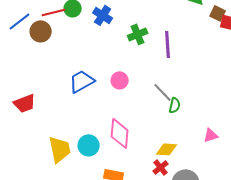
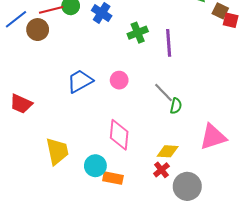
red trapezoid: (25, 103) -> (21, 104), turned 45
pink triangle: (211, 135) -> (213, 137), size x1.8
cyan circle: (89, 145) -> (95, 166), moved

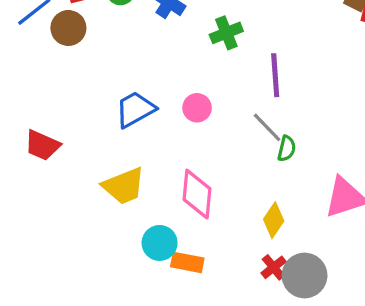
purple line: (169, 43) -> (275, 75), moved
yellow trapezoid: (57, 151) -> (124, 186), moved, turned 80
yellow diamond: (168, 151) -> (274, 220), turned -60
red cross: (161, 170) -> (274, 267), moved

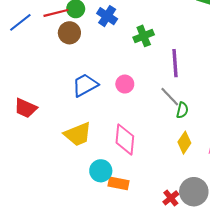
brown circle: (68, 28) -> (69, 33), moved
yellow diamond: (274, 220) -> (184, 143), moved
red cross: (274, 267) -> (171, 198), moved

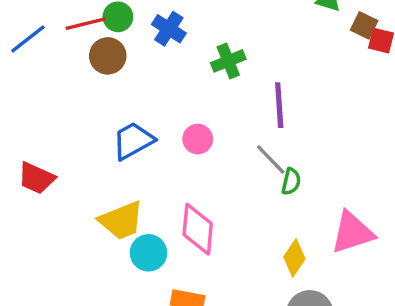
yellow diamond: (184, 143) -> (294, 258), moved
cyan circle: (101, 171) -> (148, 253), moved

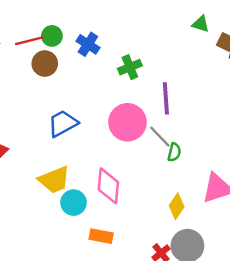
pink circle: (198, 139) -> (127, 122), moved, size x1.8

